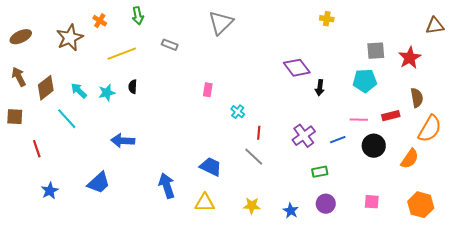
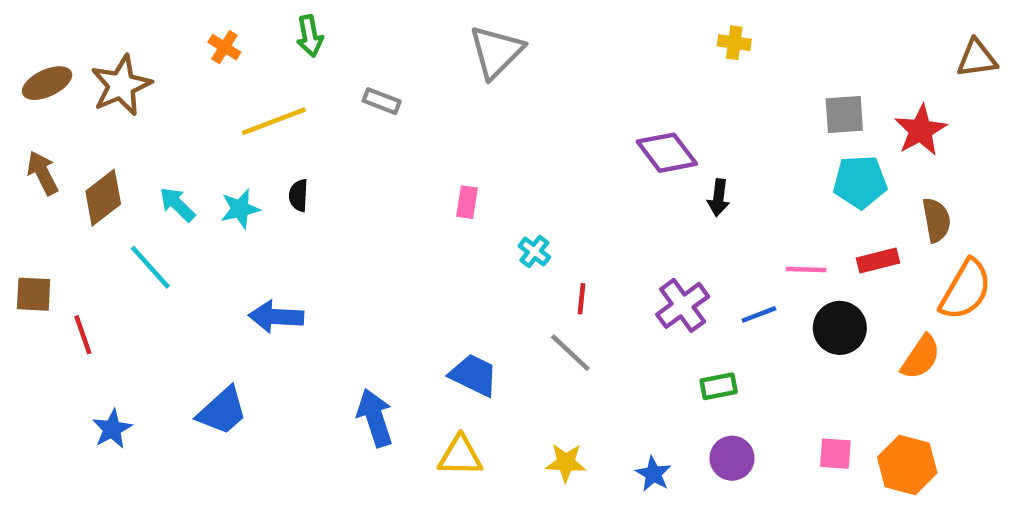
brown star: (70, 38) -> (121, 85), moved
cyan pentagon: (365, 81) -> (860, 182), moved
brown square: (15, 117) -> (34, 294), moved
orange hexagon: (421, 205) -> (907, 465), moved

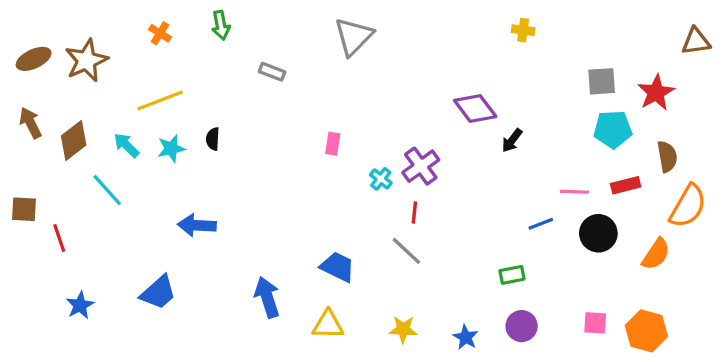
yellow line: (274, 121) -> (160, 100), moved
black arrow: (719, 198) -> (512, 140), turned 30
purple cross: (683, 305) -> (421, 166), moved

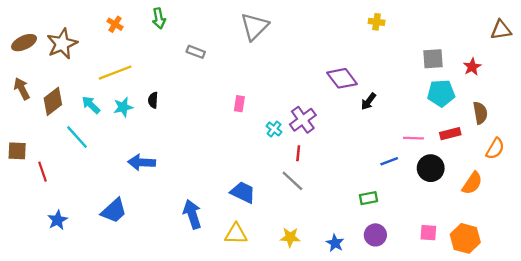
red star: (656, 92) -> (472, 67), size x0.7
orange semicircle: (688, 206) -> (495, 149), size x0.7

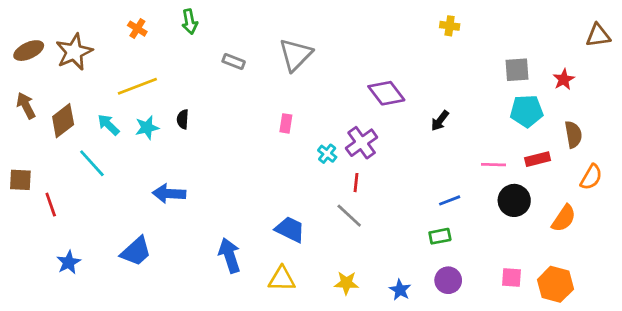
gray triangle: (254, 26) -> (296, 55), moved
purple diamond: (342, 78) -> (386, 93), moved
blue line: (389, 161) -> (450, 200), moved

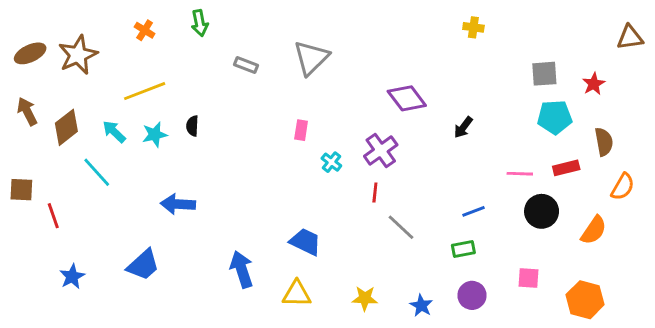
cyan cross: (327, 154) -> (331, 162), moved
gray line: (349, 216) -> (401, 227), moved
pink square: (511, 277) -> (529, 278), moved

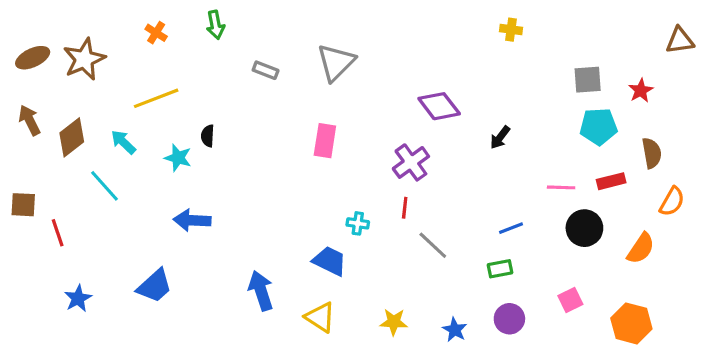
pink rectangle: (301, 130) -> (325, 141), size x1.5
cyan star: (155, 135) -> (178, 158), moved, turned 30
cyan cross: (331, 162) -> (358, 223), moved, turned -30
pink square: (529, 278) -> (570, 300), turned -30
yellow triangle: (297, 294) -> (320, 317), turned 32

